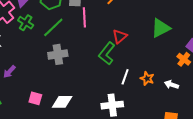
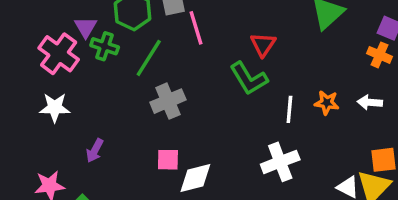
green cross: (26, 23) -> (105, 46), moved
green L-shape: (107, 53) -> (249, 78), turned -55
pink square: (35, 98) -> (168, 160), moved

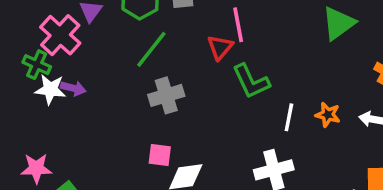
pink line: (196, 28) -> (238, 25), moved
red triangle: (263, 44) -> (220, 47), moved
green cross: (105, 46) -> (37, 65), moved
purple arrow: (95, 151) -> (73, 88), moved, turned -110

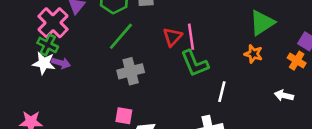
pink line: (238, 25) -> (191, 37), moved
green cross: (37, 65) -> (48, 45), moved
orange star: (328, 115) -> (253, 54), moved

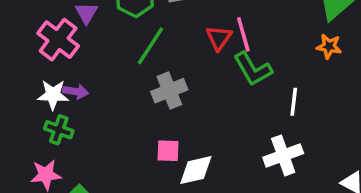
green cross: (48, 45) -> (59, 130), moved

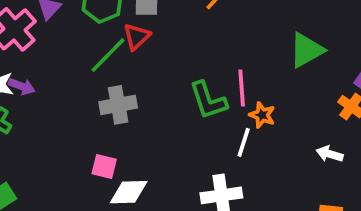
pink line: (243, 34) -> (242, 88), moved
red triangle: (219, 38) -> (137, 37), moved
orange star: (329, 46) -> (262, 115), moved

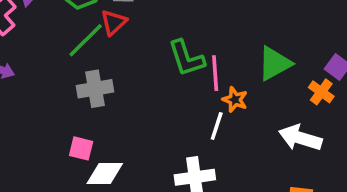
green triangle: (306, 50) -> (275, 63), moved
green L-shape: (208, 100) -> (186, 58), moved
white arrow: (330, 154) -> (300, 138), size x1.6

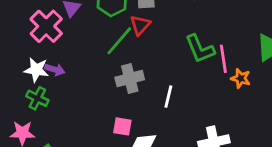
white line: (217, 126) -> (168, 97), moved

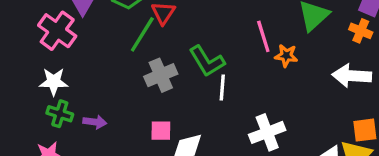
green L-shape: (200, 49) -> (207, 61), moved
purple arrow: (55, 70) -> (95, 122), moved
white line: (168, 97) -> (222, 88), moved

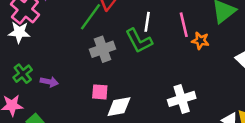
white star: (54, 82) -> (19, 32), moved
white line: (222, 88) -> (147, 22), moved
green cross: (60, 114) -> (23, 74), turned 30

